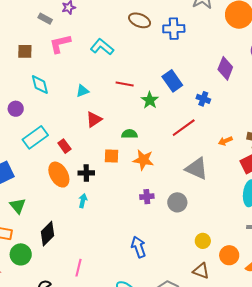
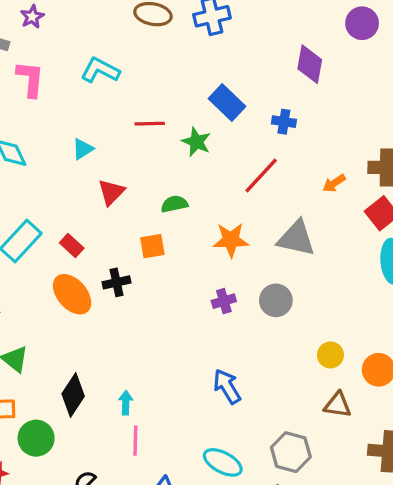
pink L-shape: (60, 44) -> (30, 79), turned 120
orange star: (143, 160) -> (231, 240), moved
cyan arrow: (83, 201) -> (126, 403), moved

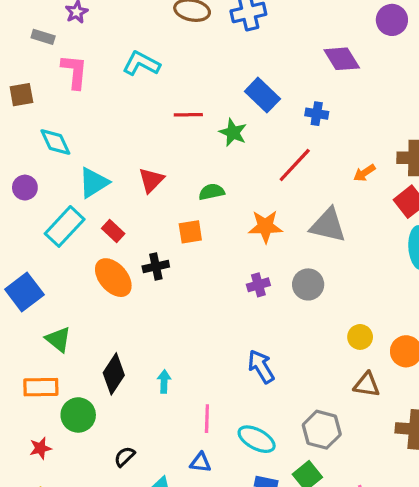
purple diamond: (310, 64) -> (342, 59), turned -42
cyan triangle: (83, 149) -> (94, 183), moved, size x1.5
pink line: (135, 441) -> (207, 419), moved

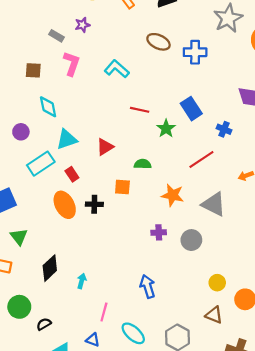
green circle: (78, 415) -> (19, 307), moved

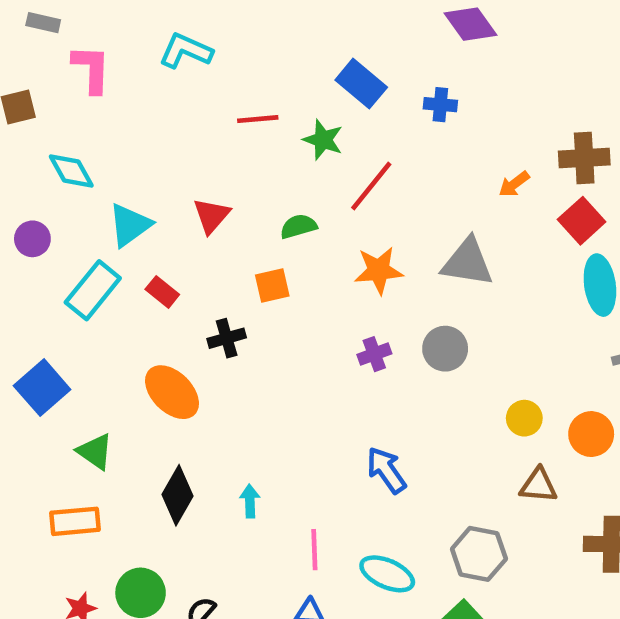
red line: (201, 160) -> (371, 186), moved
orange ellipse: (65, 205) -> (172, 392), moved

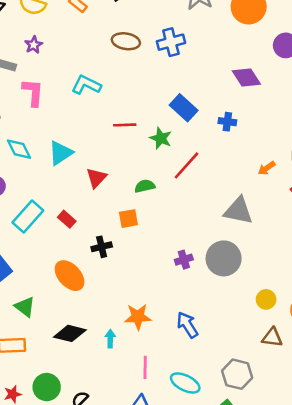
cyan triangle: (130, 225) -> (61, 153), moved
orange star: (379, 270) -> (138, 317), moved
gray circle: (445, 349) -> (224, 258), size x1.4
black diamond: (177, 495) -> (70, 333), turned 72

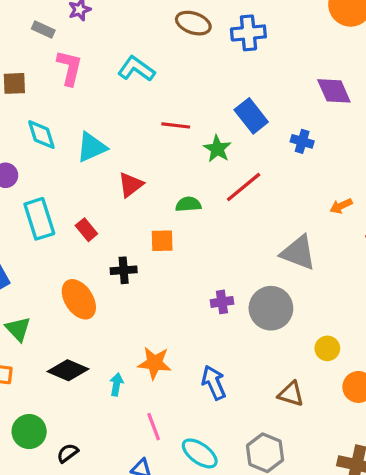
cyan rectangle: (28, 216) -> (39, 219), turned -68
yellow circle: (266, 299) -> (327, 348), moved
brown triangle: (272, 337) -> (291, 394), moved
pink line: (145, 367) -> (154, 427), turned -30

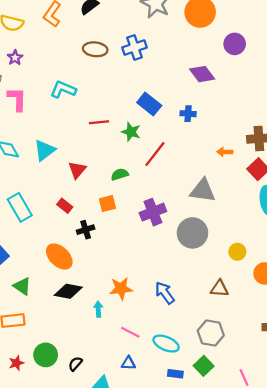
orange arrow: (341, 206) -> (225, 152), turned 40
red rectangle: (86, 230) -> (65, 206), moved
purple cross: (222, 302) -> (153, 212), moved, size x1.6
black diamond: (68, 370) -> (68, 291), moved
pink line: (154, 427) -> (130, 332), turned -30

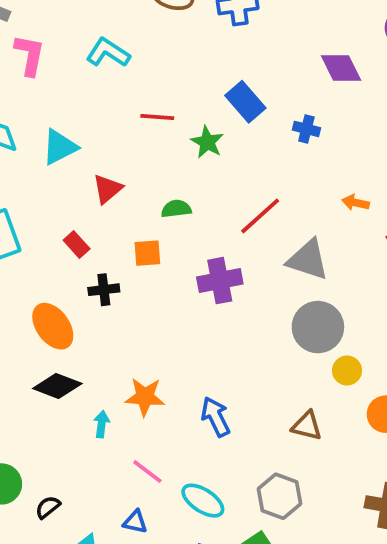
red line: (155, 154) -> (260, 216), moved
gray circle: (192, 233) -> (318, 327), moved

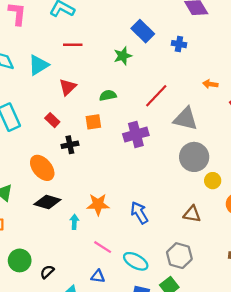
red line: (157, 117) -> (73, 45), moved
green star: (207, 142) -> (123, 56), turned 30

